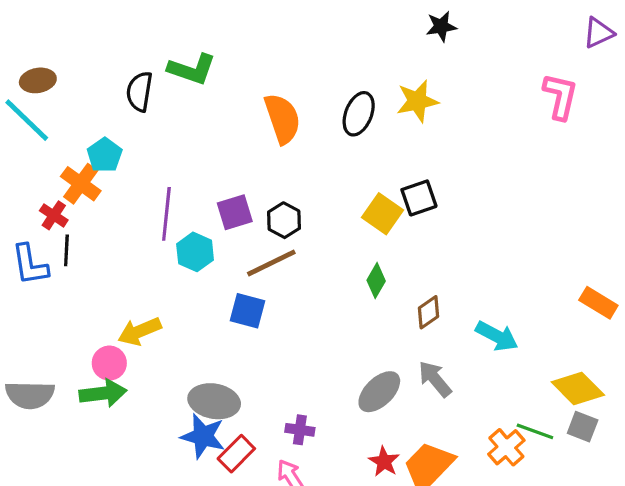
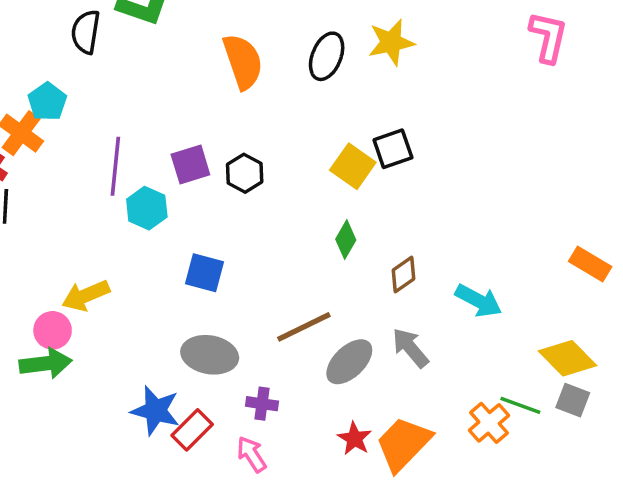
brown line: (271, 263) -> (304, 327), moved
gray ellipse: (214, 401) -> (210, 355), moved

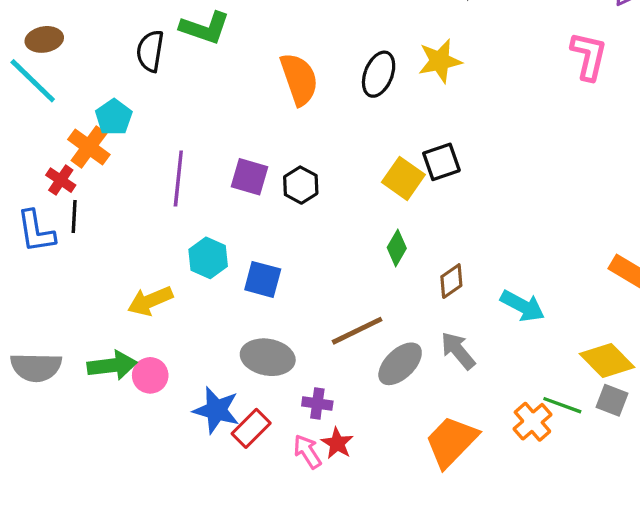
purple square: (190, 165) -> (249, 177), turned 33
cyan hexagon: (147, 208) -> (208, 258), moved
pink circle: (53, 330) -> (150, 375), moved
red star: (355, 439) -> (337, 443), moved

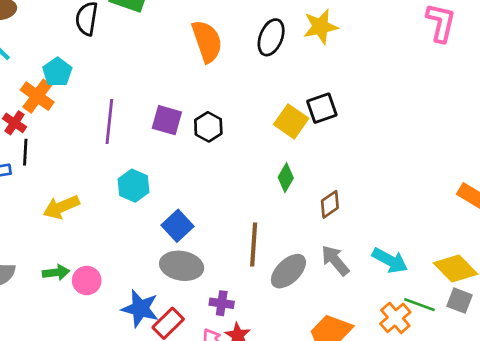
blue square: (263, 279) -> (178, 226), moved, turned 32
yellow arrow: (150, 301) -> (61, 207), moved
cyan arrow: (523, 306) -> (390, 260), moved
brown line: (357, 331) -> (254, 244), turned -60
green arrow: (112, 365) -> (56, 272), size x0.7

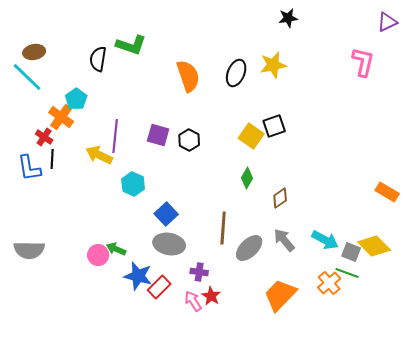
yellow arrow: (61, 207) -> (99, 155), moved, turned 48
green arrow: (56, 272) -> (116, 249), moved, turned -150
gray square: (459, 301) -> (351, 252), moved

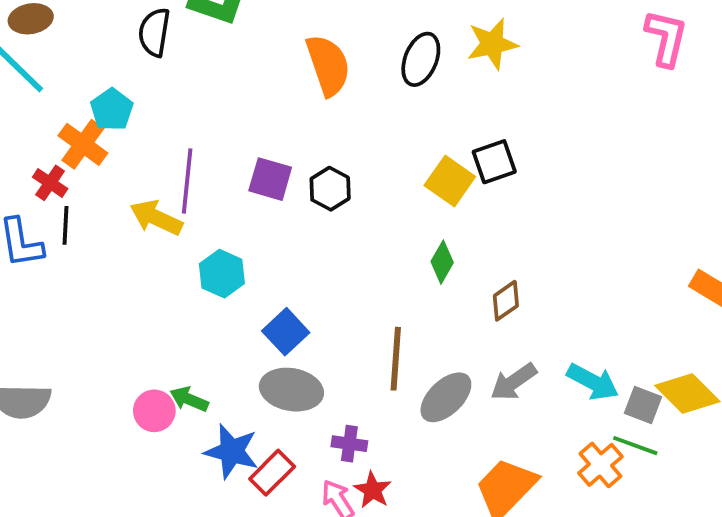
gray arrow: (284, 240) -> (514, 382), turned -85

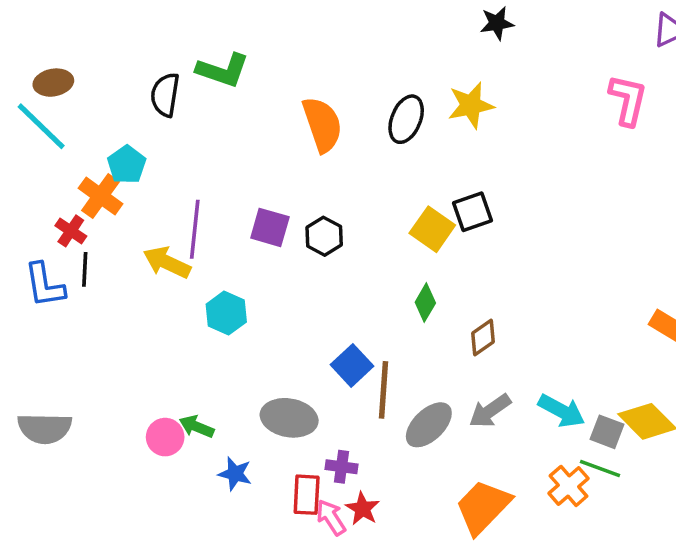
blue square: (286, 332) -> (352, 365), moved
blue star: (232, 451) -> (235, 474), size x0.7
red rectangle: (272, 473) -> (307, 495), moved, turned -42

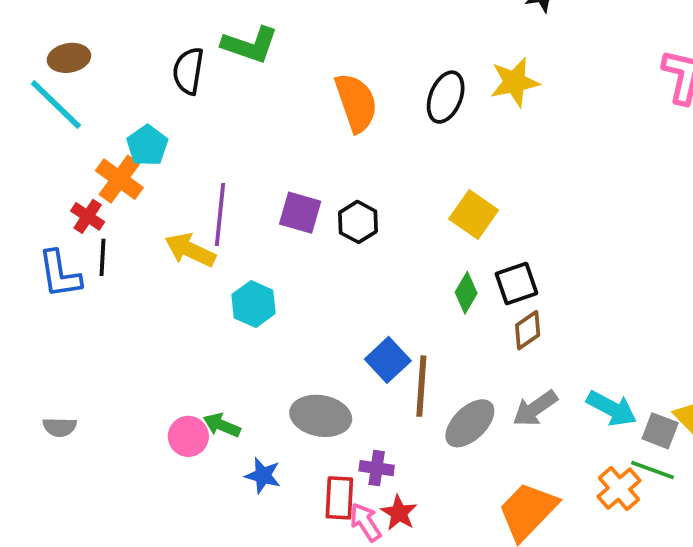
black square: (472, 212) -> (516, 283), moved
gray semicircle: (45, 428) -> (60, 427), size x0.6

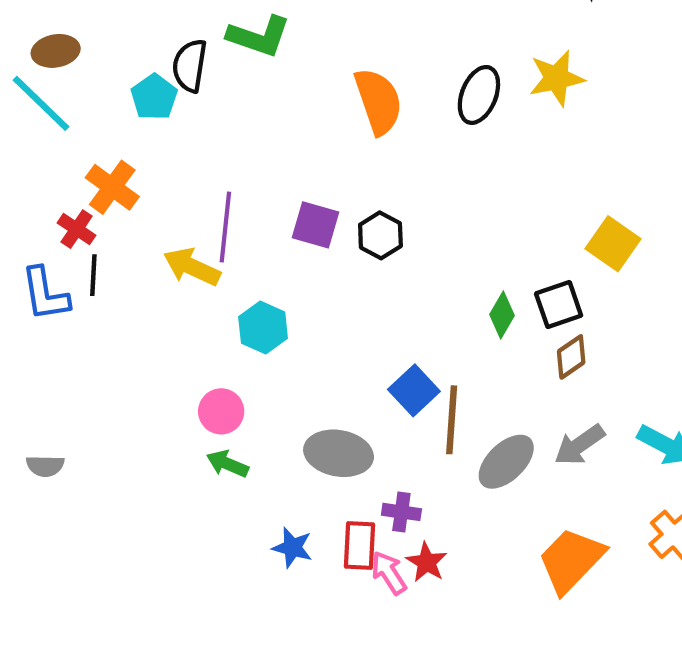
cyan pentagon: (147, 146) -> (154, 97), moved
yellow square: (474, 215) -> (613, 244), moved
pink circle: (188, 436) -> (221, 411), moved
blue star: (263, 476) -> (292, 548), moved

